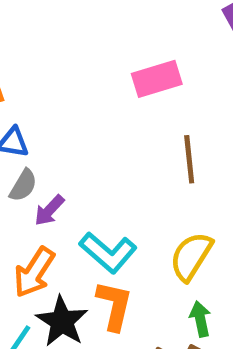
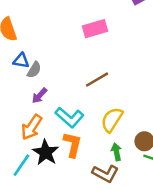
brown line: (189, 159) -> (97, 80), moved, turned 65
gray semicircle: (23, 185) -> (34, 70), moved

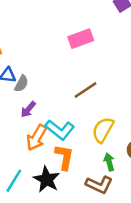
orange arrow: (32, 127) -> (37, 138), moved
black star: (46, 152) -> (47, 179), moved

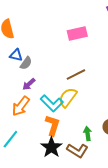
yellow semicircle: (103, 130) -> (68, 97), moved
orange arrow: (37, 138) -> (21, 106), moved
black star: (47, 179) -> (51, 147), moved

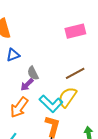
blue triangle: (16, 55) -> (13, 55), turned -32
gray semicircle: (26, 63) -> (33, 73), moved, turned 120

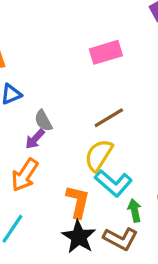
cyan L-shape: (51, 104) -> (113, 183), moved

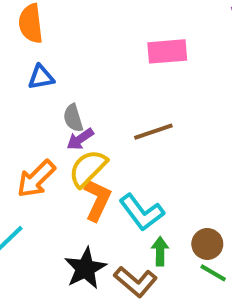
purple arrow: (35, 139) -> (80, 139), moved
yellow semicircle: (99, 155) -> (88, 168), moved
orange L-shape: (78, 202) -> (97, 200), moved

